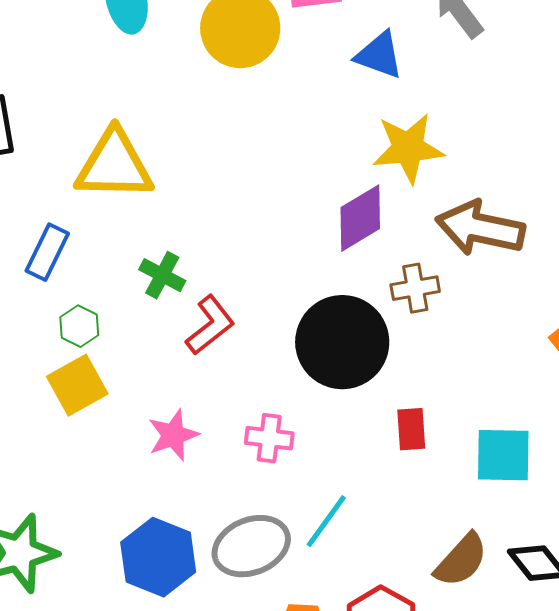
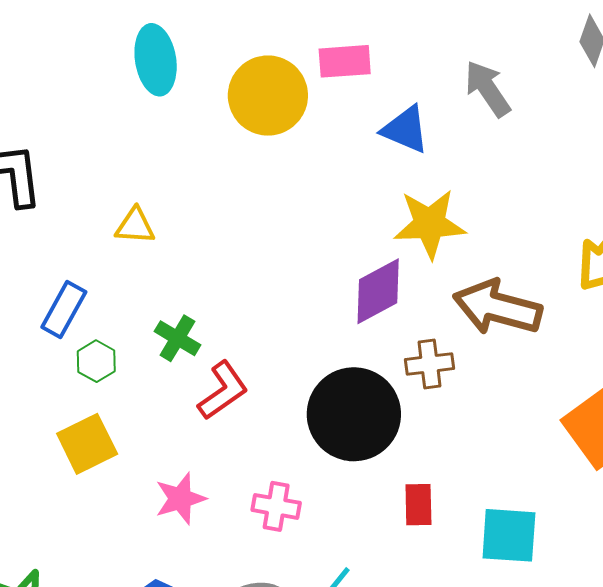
yellow triangle: (114, 165) -> (135, 226), size x0.5
green hexagon: (79, 326) -> (96, 361), moved

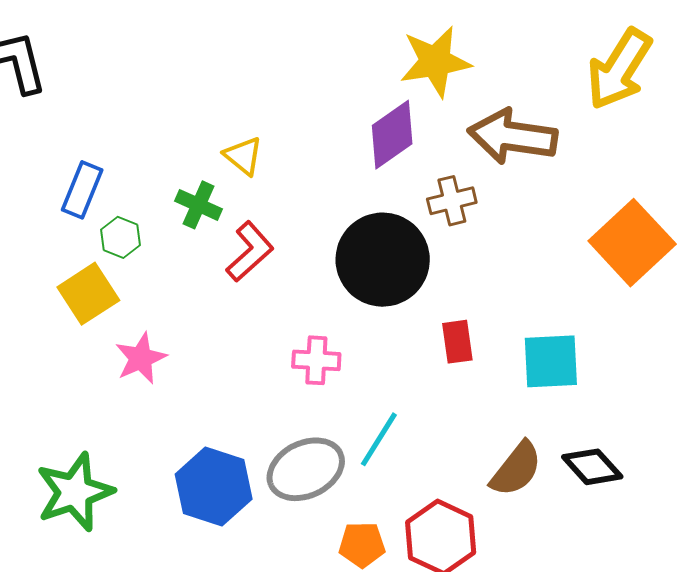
yellow triangle: (135, 226) -> (243, 156), moved, turned 42
yellow square: (87, 444) -> (88, 294), moved
pink star: (180, 499) -> (141, 358), moved

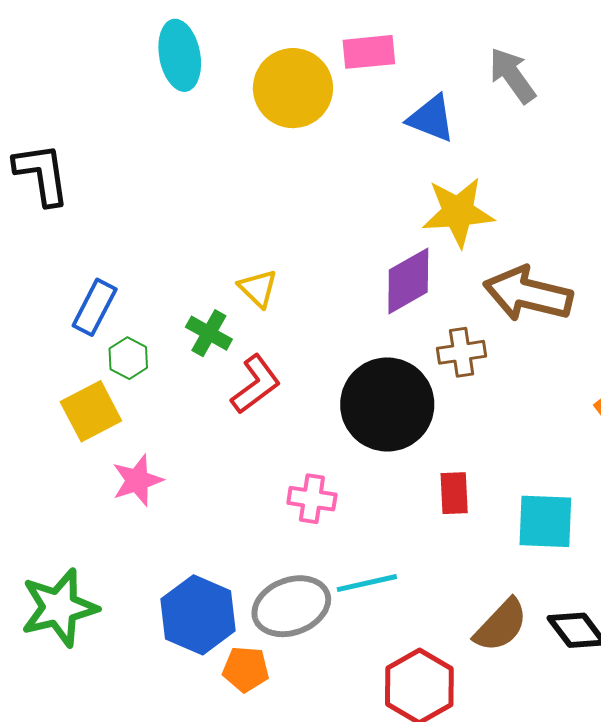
cyan line: (379, 439) -> (367, 583), turned 40
orange pentagon: (362, 545) -> (246, 669), moved

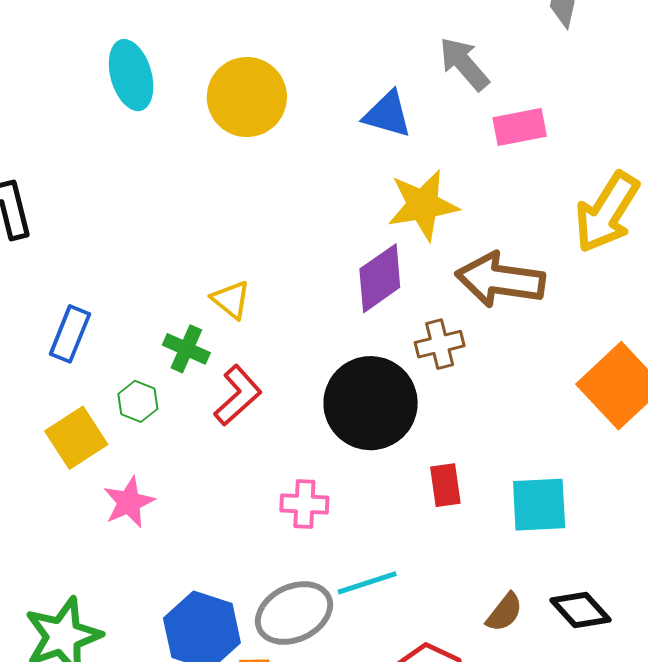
pink rectangle: (369, 52) -> (520, 127), moved
green hexagon: (128, 358) -> (138, 401), moved
brown semicircle: (501, 625) -> (504, 612), size x0.7

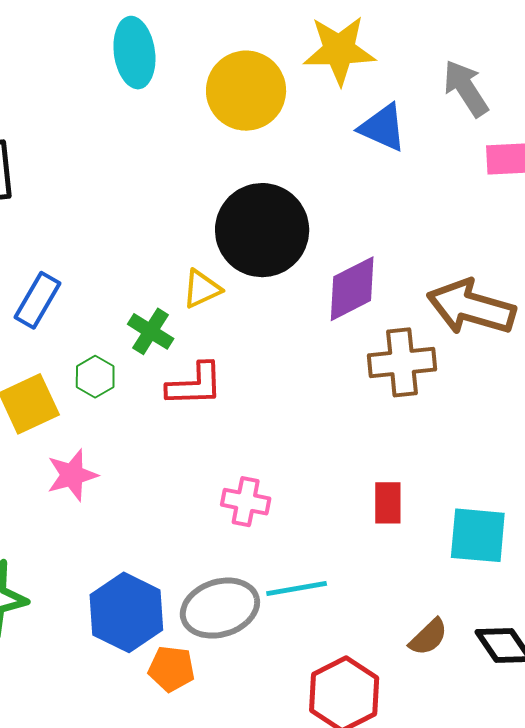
yellow star: (423, 205) -> (339, 50), moved
yellow triangle: (231, 300) -> (202, 289), turned 48
brown cross: (440, 344) -> (402, 362), size x1.4
red L-shape: (238, 395) -> (195, 385), turned 32
black circle: (371, 403) -> (262, 230), moved

